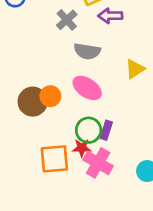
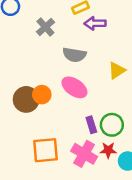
gray cross: (67, 20) -> (45, 27), moved
green circle: (89, 130) -> (112, 125), moved
purple rectangle: (106, 130) -> (91, 125), turned -35
red star: (82, 148) -> (108, 150), moved

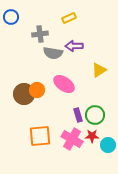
purple arrow: (95, 23) -> (74, 46), moved
gray cross: (45, 27) -> (40, 34), turned 35
gray semicircle: (74, 55) -> (53, 53), moved

